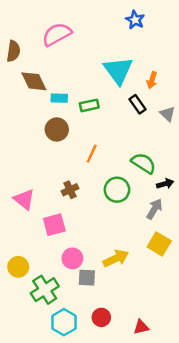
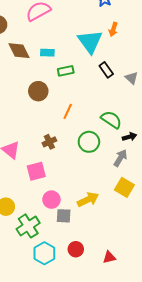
orange arrow: (152, 80) -> (113, 29), moved
cyan rectangle: (59, 98) -> (47, 53), moved

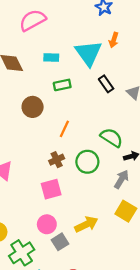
cyan rectangle: (47, 53) -> (51, 58), moved
brown cross: (49, 142) -> (57, 160), moved
pink square: (36, 171) -> (51, 189), moved
gray square: (64, 216) -> (60, 242), turned -35

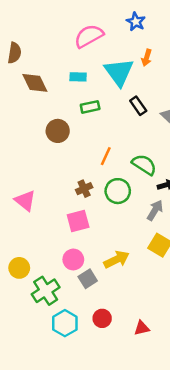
pink semicircle: (33, 20) -> (89, 36), moved
orange line: (64, 129) -> (106, 156), moved

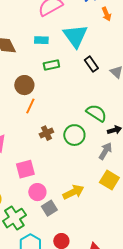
orange arrow: (147, 58) -> (106, 14), moved, turned -40
orange line: (106, 156) -> (30, 106), moved
pink square: (78, 221) -> (25, 169), moved

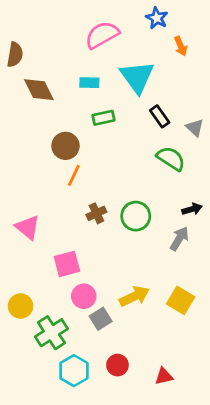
green semicircle: (96, 113) -> (171, 159), moved
yellow square: (109, 180) -> (181, 300), moved

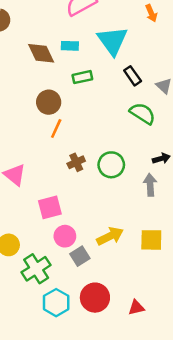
brown diamond: (39, 90) -> (41, 53), moved
gray arrow: (179, 239) -> (150, 185), turned -35
yellow square: (181, 300) -> (151, 240), turned -30
red circle: (117, 365) -> (95, 298), size x1.5

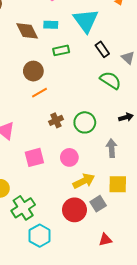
orange line: (56, 128) -> (40, 93), turned 35
gray arrow: (150, 185) -> (112, 148), moved
pink circle: (65, 236) -> (69, 157), moved
gray square: (80, 256) -> (98, 204), moved
red circle: (95, 298) -> (74, 210), moved

